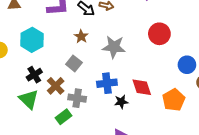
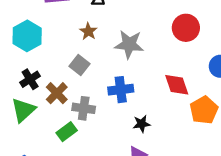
red diamond: (142, 87) -> (177, 85), moved
green triangle: (29, 99) -> (23, 110), turned 35
black star: (121, 102) -> (142, 124), moved

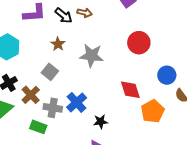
blue cross: (121, 90) -> (77, 102), moved, turned -36
green rectangle: (67, 132) -> (38, 127), turned 56

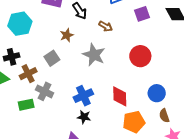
brown arrow: (85, 13) -> (106, 26), moved
blue cross: (77, 102) -> (83, 96), moved
green rectangle: (38, 127) -> (26, 105), turned -49

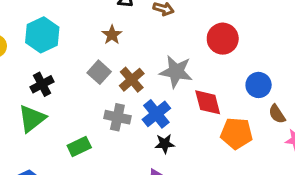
gray star: (94, 55) -> (176, 72), moved
brown cross: (28, 74) -> (132, 80), moved
gray cross: (45, 91) -> (117, 117), moved
orange pentagon: (134, 122) -> (236, 133), turned 30

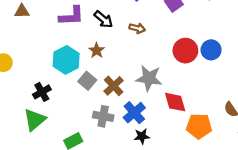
cyan hexagon: (42, 35) -> (66, 60), moved
blue circle: (259, 85) -> (211, 50), moved

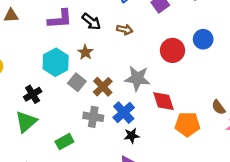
blue circle: (211, 50) -> (203, 39), moved

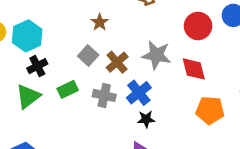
cyan hexagon: (56, 62) -> (27, 36), moved
red diamond: (164, 101) -> (194, 69), moved
green rectangle: (64, 142) -> (68, 89), moved

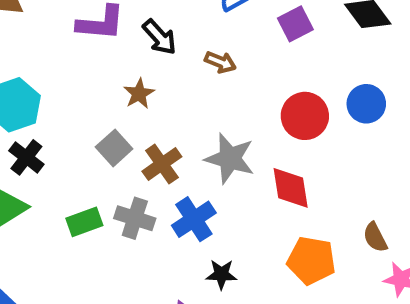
black cross: (37, 66) -> (26, 157), turned -30
green rectangle: (68, 89) -> (84, 222), moved
black star: (146, 119) -> (221, 274), moved

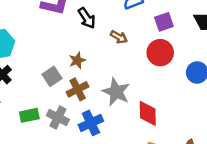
brown star: (139, 94) -> (77, 60), moved
red circle: (305, 116) -> (160, 53), moved

